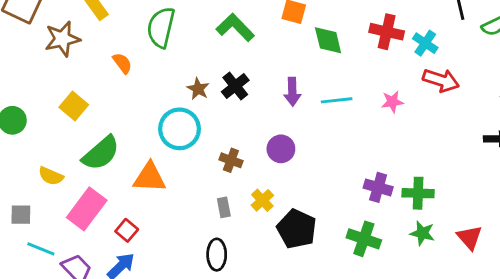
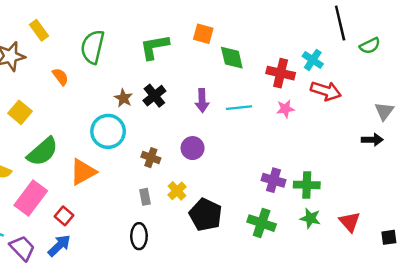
green L-shape: (235, 27) -> (154, 47), turned -56
red cross: (387, 32) -> (281, 73), moved
orange triangle: (150, 177) -> (83, 172), turned -32

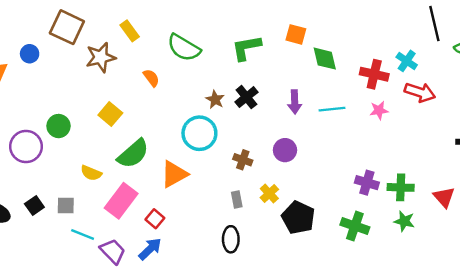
green semicircle: (93, 47) -> (184, 48), turned -72
red triangle: (350, 222) -> (444, 197), moved

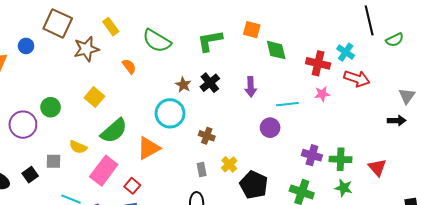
cyan line: (332, 109) -> (287, 104), moved
purple circle: (285, 150) -> (270, 128), moved
gray square: (66, 206) -> (54, 161), moved

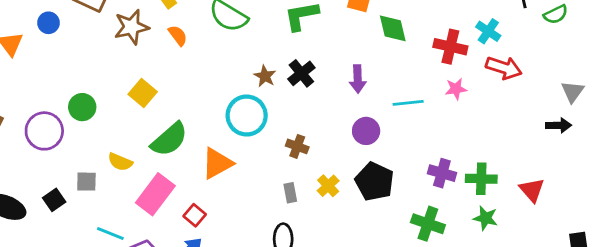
orange semicircle: (129, 66) -> (178, 35), moved
purple circle: (270, 128) -> (366, 131), moved
black pentagon: (254, 185) -> (374, 182), moved

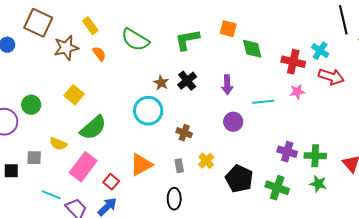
orange triangle: (217, 163) -> (141, 165), moved
black pentagon: (374, 182) -> (239, 179), moved
black square: (54, 200) -> (11, 171), turned 35

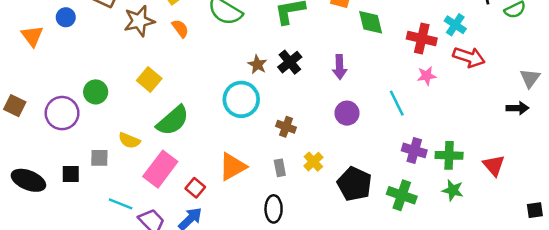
cyan line: (263, 102) -> (397, 103), moved, turned 70

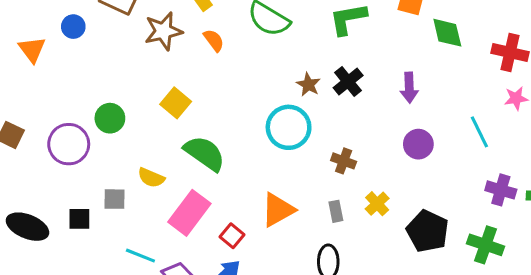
green semicircle: (173, 121) -> (205, 153), turned -104

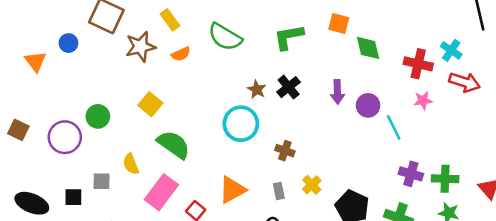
orange semicircle: (214, 40) -> (181, 54), turned 102
purple circle: (418, 144) -> (368, 105), moved
yellow semicircle: (151, 178) -> (131, 164), turned 45

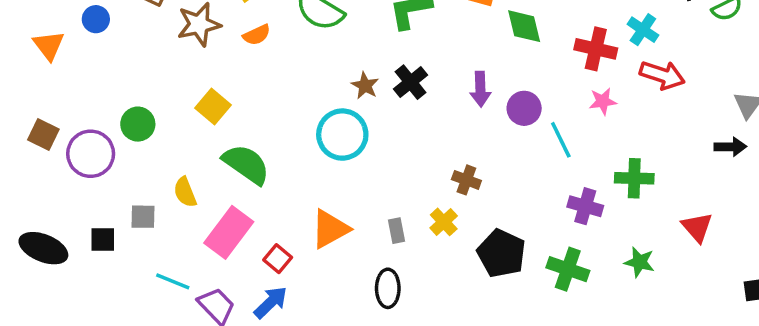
brown square: (18, 130) -> (43, 135), moved
brown cross: (285, 151) -> (466, 180), moved
green cross: (445, 179) -> (634, 178), moved

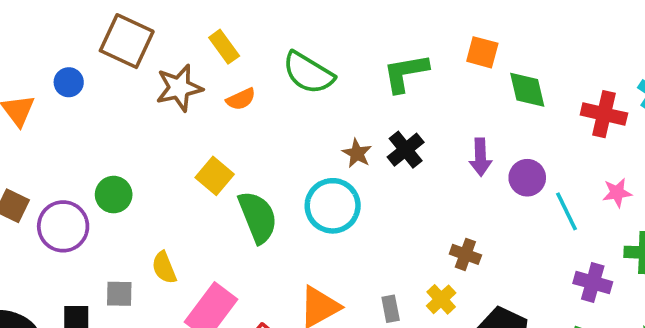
pink star: (603, 101) -> (617, 193), moved
yellow square: (213, 107) -> (215, 176), moved
green semicircle: (246, 164) -> (258, 217), moved, turned 33

